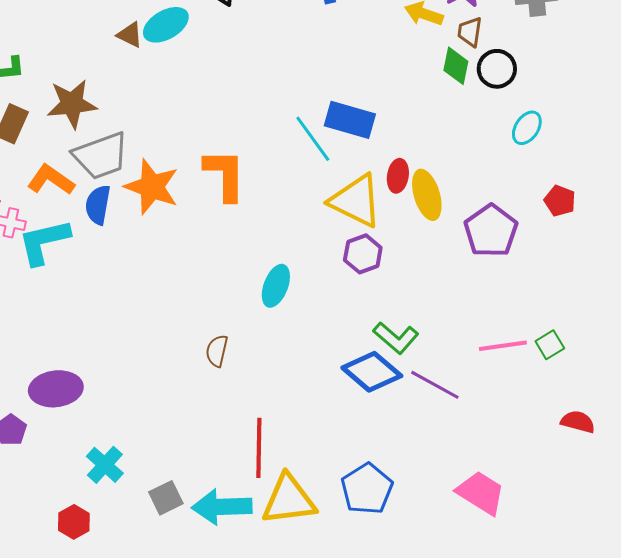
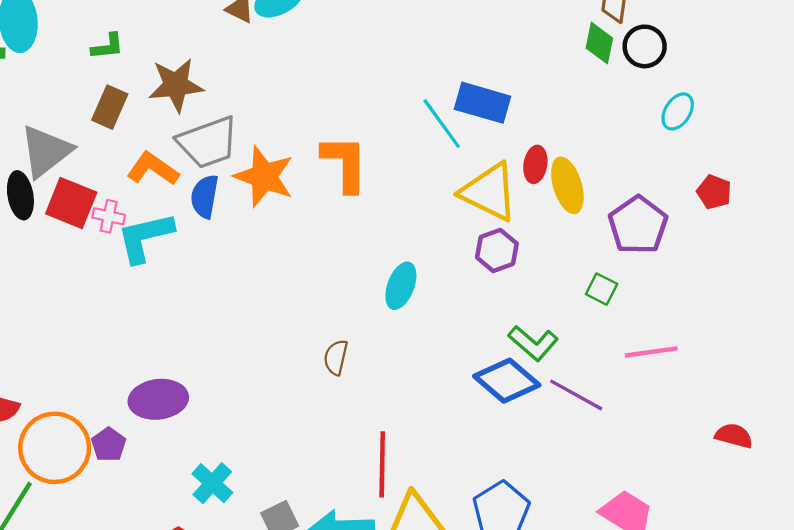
green square: (550, 345) -> (602, 289), moved, turned -32

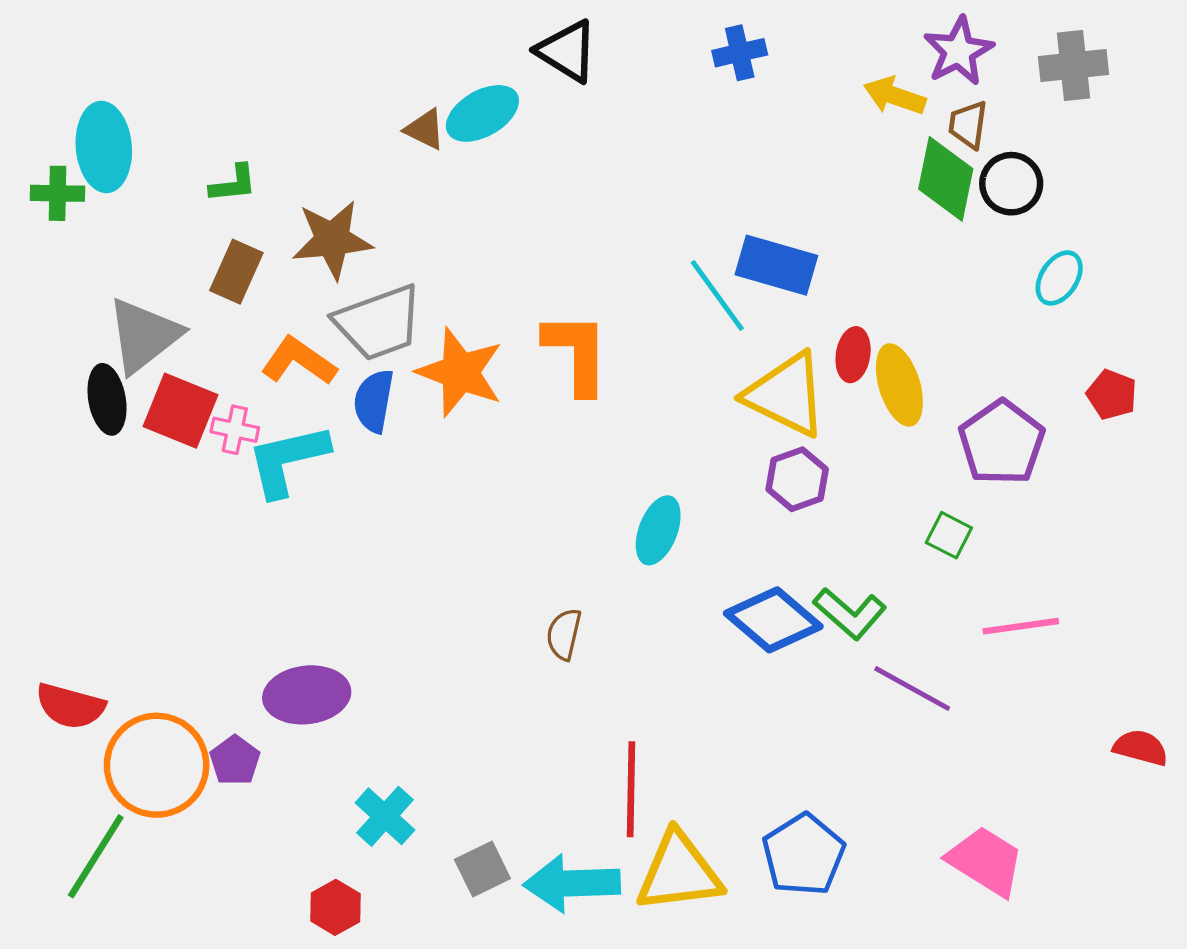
green diamond: (599, 43) -> (946, 179), size x1.4
blue diamond: (507, 381) -> (773, 620), moved

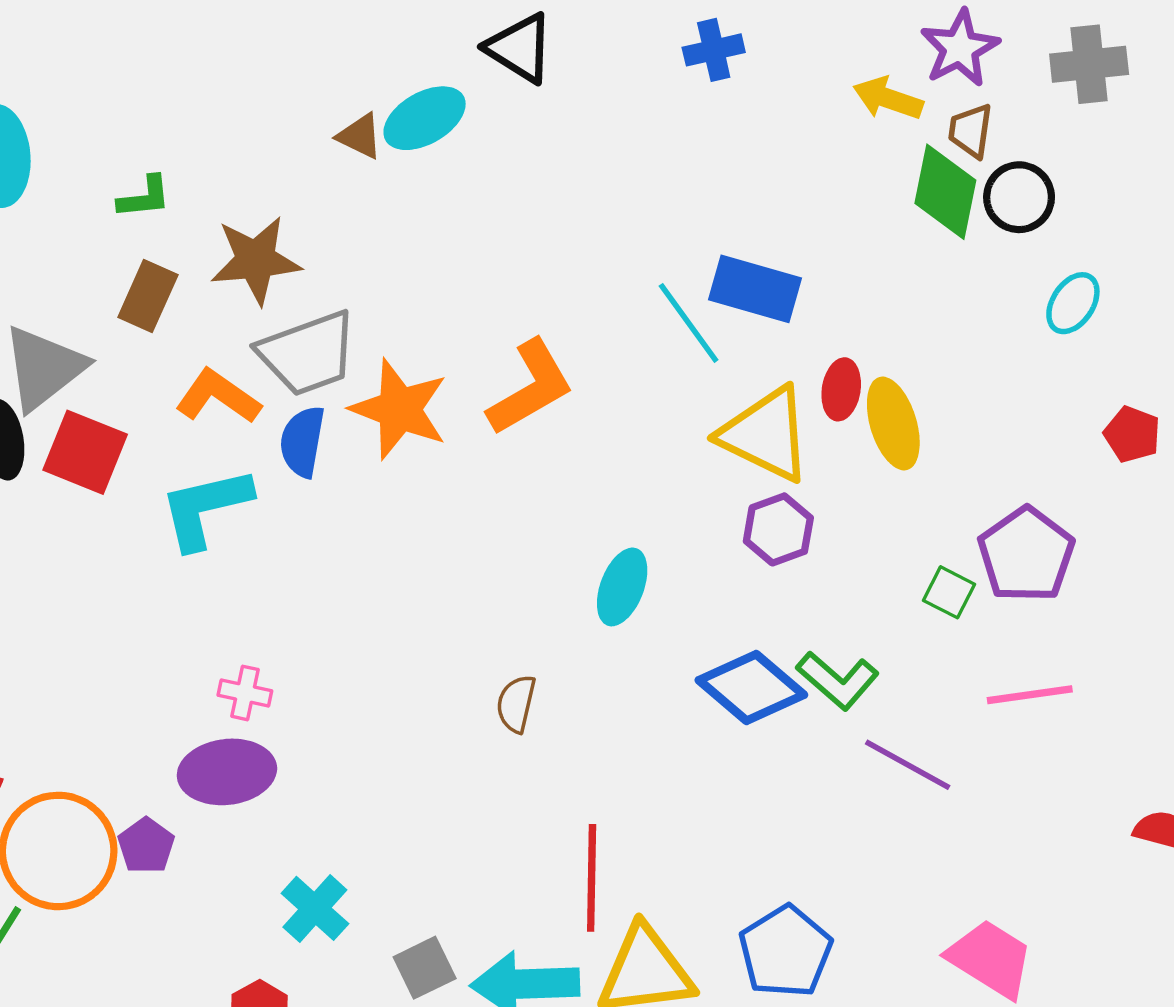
orange L-shape: (577, 353) -> (530, 388), turned 60
pink cross: (235, 430) -> (245, 693), moved
purple pentagon: (1002, 443) -> (1026, 555), moved

